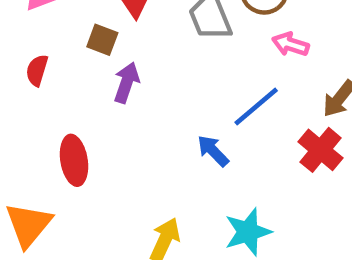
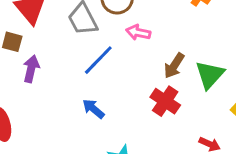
blue line: (256, 107) -> (98, 60), moved

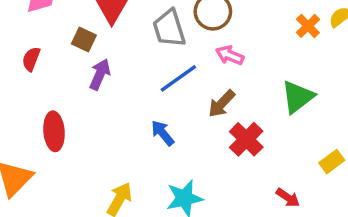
brown arrow: (174, 66) -> (222, 104), moved
green triangle: (210, 75) -> (298, 97), moved

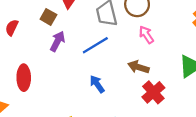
pink arrow: (230, 55) -> (146, 35), turned 30
blue line: (178, 78) -> (95, 45), moved
brown arrow: (222, 104) -> (138, 67), turned 60

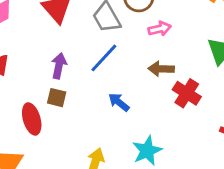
brown square: (48, 17) -> (57, 98), moved
pink arrow: (146, 35) -> (160, 29), turned 126

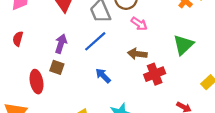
pink arrow: (160, 29) -> (139, 24), turned 42
red cross: (187, 93) -> (155, 74), turned 30

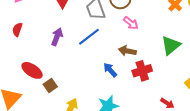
brown square: (57, 67) -> (50, 86), moved, turned 32
blue arrow: (103, 76) -> (110, 70), moved
red ellipse: (37, 82) -> (32, 70), turned -50

